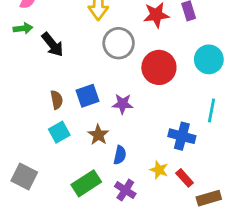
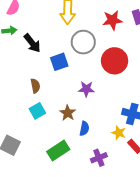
blue square: (88, 96) -> (59, 62), moved
yellow star: (159, 170) -> (119, 133), moved
purple cross: (125, 190) -> (99, 158), moved, turned 35

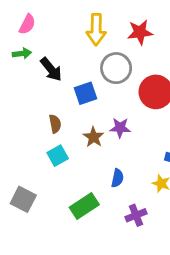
red star: (112, 20) -> (140, 32), moved
brown star: (68, 113) -> (94, 137), moved

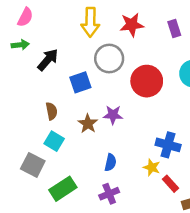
black arrow: (51, 69) -> (48, 60), turned -100
cyan square: (58, 156) -> (54, 141), turned -30
gray square: (23, 199) -> (33, 165), moved
green rectangle: (84, 206) -> (63, 189), moved
purple cross: (136, 215) -> (109, 194), moved

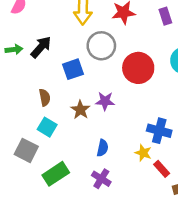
green arrow: (20, 45) -> (14, 49), moved
purple cross: (109, 194) -> (101, 179), turned -36

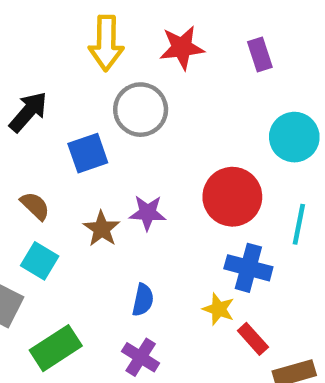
red circle: (138, 68) -> (232, 197), moved
brown semicircle: (45, 97) -> (35, 206), turned -35

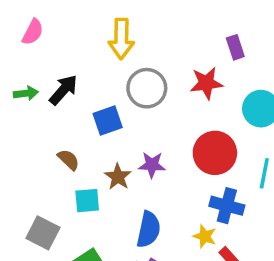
red star: (182, 48) -> (206, 83), moved
cyan square: (40, 261) -> (87, 201), moved, turned -36
blue semicircle: (143, 300) -> (149, 229), size x1.5

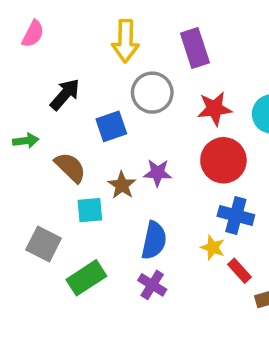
purple rectangle: (235, 47) -> (195, 48), moved, size x1.5
red star: (206, 83) -> (215, 109), moved
green arrow: (26, 93) -> (26, 141), moved
brown semicircle: (68, 160) -> (70, 167), size x1.4

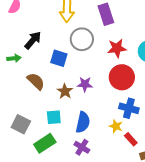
blue square: (111, 126) -> (59, 58), turned 36
green arrow: (26, 141) -> (14, 58), moved
cyan square: (90, 210) -> (54, 117), moved

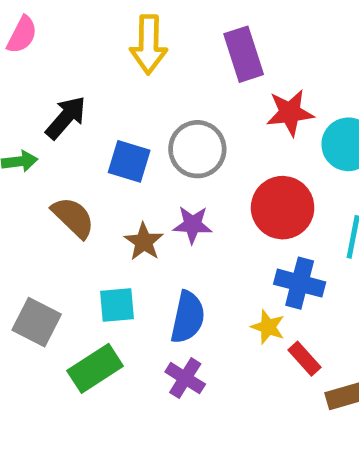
gray circle: (82, 39) -> (197, 149), moved
red star: (117, 48) -> (290, 113), moved

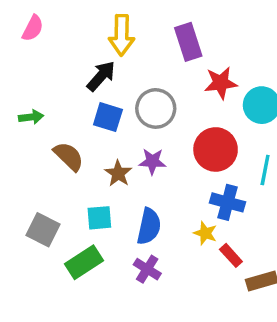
black arrow: (66, 118) -> (101, 76), moved

